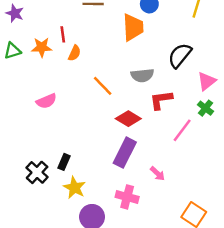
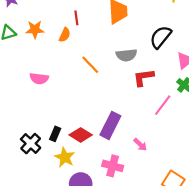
red line: (63, 34) -> (76, 18), moved
pink semicircle: (46, 101) -> (39, 79), turned 30
red diamond: (128, 119) -> (81, 135), moved

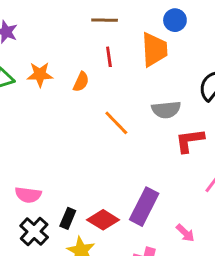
red line: (76, 18) -> (109, 57), moved
pink semicircle: (39, 79) -> (28, 195), moved

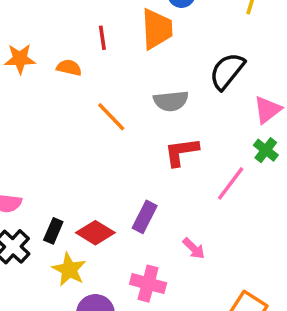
orange semicircle: (81, 82) -> (69, 68), turned -102
red L-shape: (190, 140) -> (181, 152), moved
purple rectangle: (144, 207) -> (145, 217), size x0.7

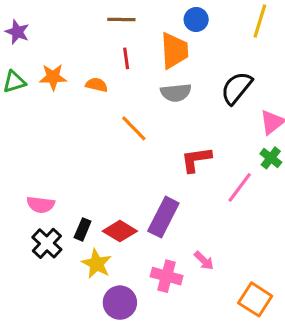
gray semicircle: (171, 101) -> (176, 93), moved
purple rectangle: (145, 217) -> (163, 217), size x1.4
pink arrow: (194, 248) -> (204, 261), moved

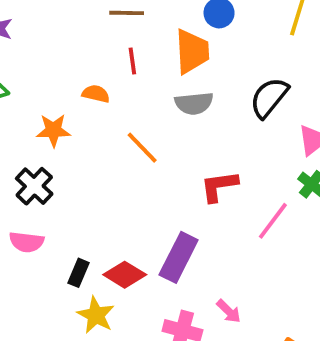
orange star: (53, 77) -> (53, 130), moved
black cross: (47, 243) -> (34, 186), moved

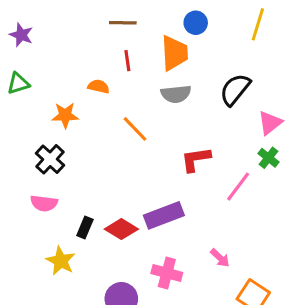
purple rectangle: (179, 257) -> (164, 215), turned 42
pink arrow: (229, 311) -> (220, 258), moved
yellow star: (96, 315) -> (61, 261), moved

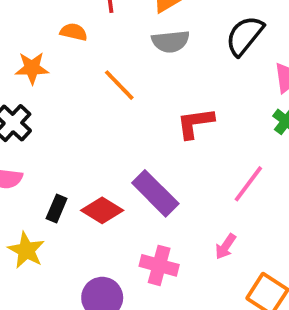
pink line: (238, 187) -> (248, 184), moved
purple rectangle: (164, 215) -> (155, 193), turned 66
pink arrow: (220, 258) -> (226, 246), turned 80

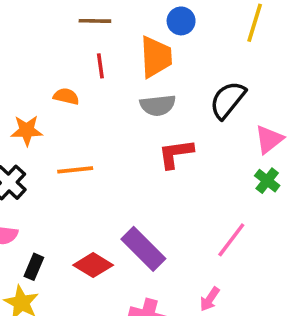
orange line: (119, 85) -> (75, 170), moved, turned -52
red L-shape: (195, 123) -> (176, 154), moved
black rectangle: (57, 208) -> (34, 267), moved

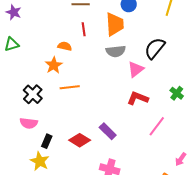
orange star: (27, 130) -> (54, 65), moved, turned -30
pink triangle: (269, 139) -> (136, 69), moved
red L-shape: (176, 154) -> (138, 98), moved, turned 30
purple rectangle: (143, 249) -> (108, 131), size x0.7
pink arrow: (210, 299) -> (181, 159), moved

